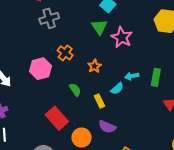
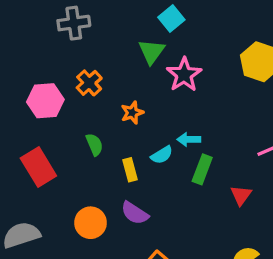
green rectangle: (156, 77) -> (202, 169), moved
red rectangle: (57, 118) -> (38, 167), moved

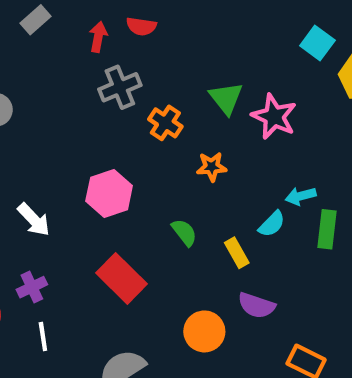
cyan square: (171, 18) -> (317, 43), moved
orange cross: (89, 83) -> (165, 123), moved
orange star: (132, 113) -> (212, 167), moved, turned 30

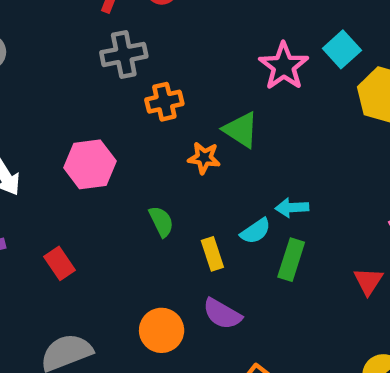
green triangle: (226, 98) -> (241, 130), moved, turned -30
pink star: (274, 117) -> (284, 66), moved
orange cross: (165, 123) -> (164, 102), turned 32
green rectangle: (327, 229) -> (291, 260), moved
red rectangle: (121, 278) -> (60, 263), moved, size x0.6

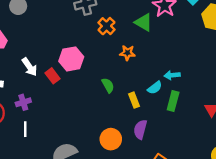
orange cross: (164, 102) -> (106, 26), turned -30
green triangle: (241, 130) -> (144, 22), moved
red rectangle: (60, 263) -> (53, 76), moved
purple semicircle: (222, 314) -> (140, 129), turned 78

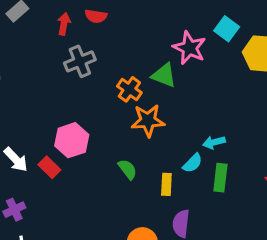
orange cross: (106, 26) -> (129, 89), moved
orange star: (127, 53) -> (148, 120), size x1.5
yellow rectangle: (134, 100) -> (166, 184), turned 32

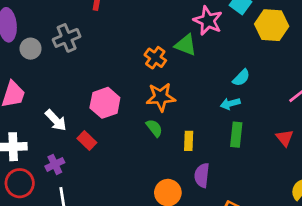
gray cross: (80, 61) -> (67, 38), moved
orange star: (148, 120) -> (161, 97), moved
cyan semicircle: (193, 163) -> (241, 78), moved
red rectangle: (49, 167) -> (87, 140), moved

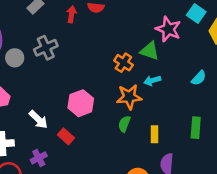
cyan arrow: (230, 104) -> (152, 81), moved
green semicircle: (154, 128) -> (124, 124), turned -119

